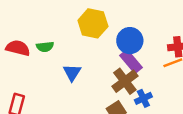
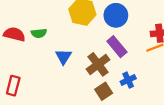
blue circle: (130, 41) -> (116, 15), moved
brown cross: (125, 81) -> (98, 64), moved

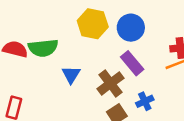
green semicircle: (39, 33) -> (43, 48), size x1.6

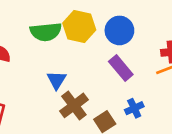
green semicircle: (43, 48) -> (46, 32), moved
brown cross: (110, 83) -> (74, 105), moved

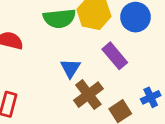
purple rectangle: (121, 68) -> (115, 56), moved

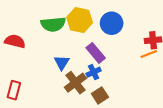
blue cross: (151, 97) -> (94, 72), moved

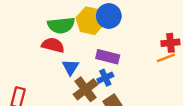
blue circle: (112, 23) -> (109, 16), moved
red semicircle: (15, 41) -> (53, 45), moved
purple rectangle: (96, 53) -> (108, 57), turned -36

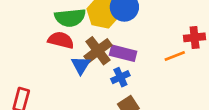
orange line: (166, 58) -> (175, 56), moved
brown cross: (86, 89) -> (98, 51), moved

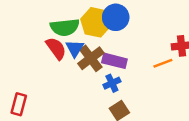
red semicircle: (61, 40) -> (56, 48), turned 40
blue triangle: (81, 65) -> (75, 48), moved

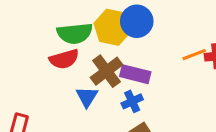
red semicircle: (56, 48) -> (64, 59), turned 110
blue triangle: (75, 48) -> (87, 97), moved
orange line: (163, 63) -> (194, 55), moved

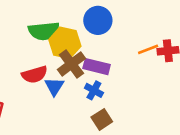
yellow hexagon: (113, 27) -> (65, 43), moved
red semicircle: (64, 59) -> (34, 75), moved
blue cross: (132, 101) -> (94, 90), turned -36

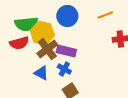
orange line: (148, 49) -> (105, 15), moved
red semicircle: (34, 75) -> (19, 43), moved
blue triangle: (54, 86) -> (41, 73), moved, turned -35

